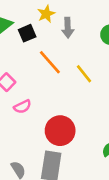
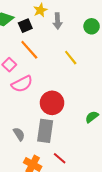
orange line: (50, 62) -> (29, 50), moved
pink semicircle: (22, 107) -> (22, 84), size x1.5

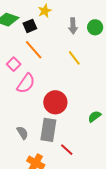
gray arrow: (58, 21) -> (73, 26), moved
pink semicircle: (22, 84) -> (26, 83), turned -30
red line: (60, 158) -> (67, 150), moved

